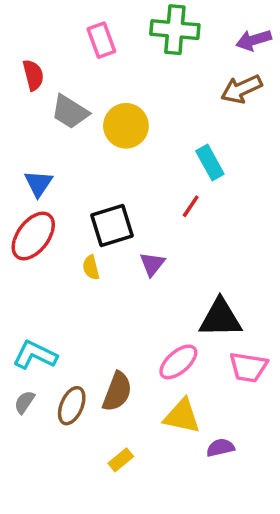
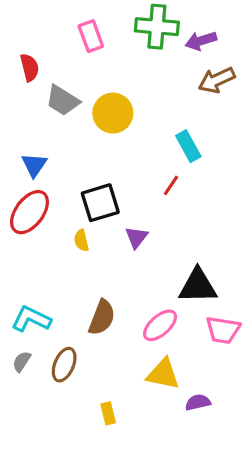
purple arrow: (254, 40) -> (201, 41), moved
brown semicircle: (117, 392) -> (102, 317), moved
yellow rectangle: (121, 460) -> (108, 413), turned -65

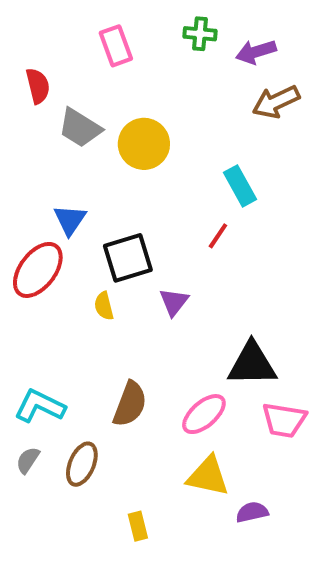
green cross: (157, 27) -> (200, 34), size x0.6
blue triangle: (34, 165) -> (70, 220), moved

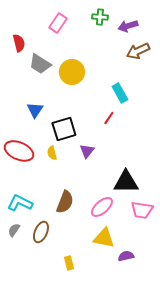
pink rectangle: (116, 46) -> (58, 23), turned 54
red ellipse: (38, 270) -> (19, 151), moved, turned 76

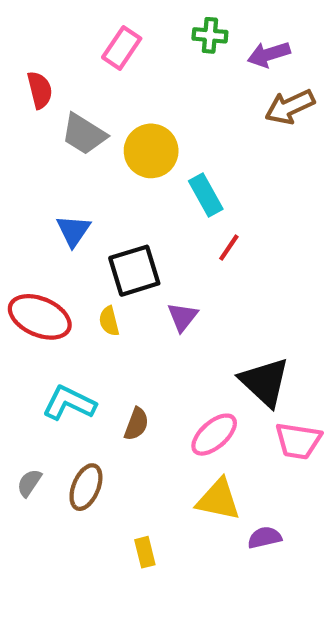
cyan rectangle: (120, 93) -> (206, 195), moved
black triangle: (126, 182) -> (265, 382), turned 44
brown semicircle: (65, 202) -> (136, 424), size x0.7
cyan L-shape: (20, 203) -> (69, 403), moved

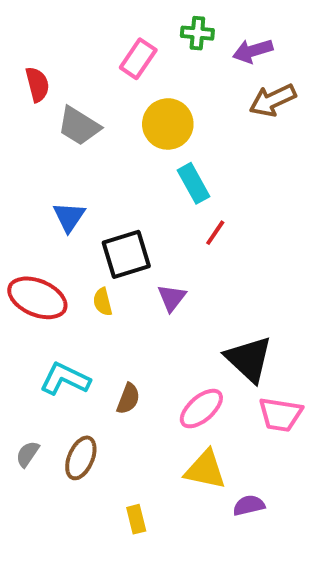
pink rectangle: (122, 48) -> (138, 59), moved
yellow circle: (151, 151) -> (168, 124), moved

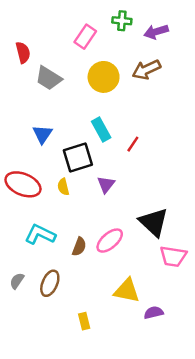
brown arrow: (273, 100) -> (146, 70), moved
cyan rectangle: (193, 183) -> (101, 129), moved
pink ellipse: (201, 409) -> (110, 241), moved

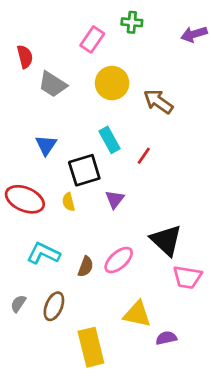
purple arrow: (156, 32) -> (194, 34), moved
brown arrow: (146, 70) -> (158, 102), moved, turned 60
yellow rectangle: (84, 321) -> (91, 347), size x2.0

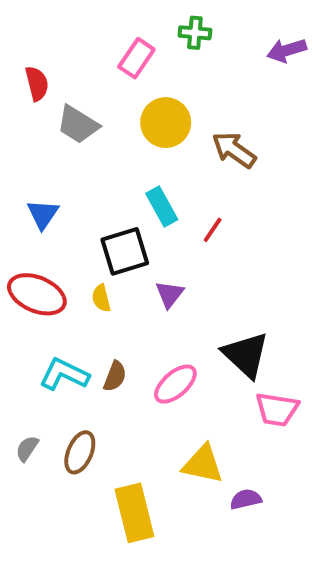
blue triangle: (46, 145) -> (43, 214), moved
brown semicircle: (86, 267) -> (115, 376), moved

